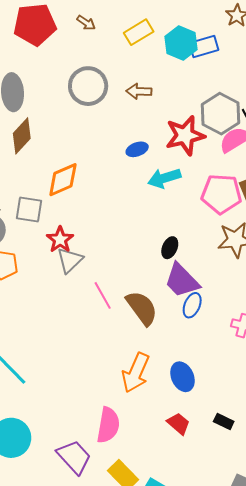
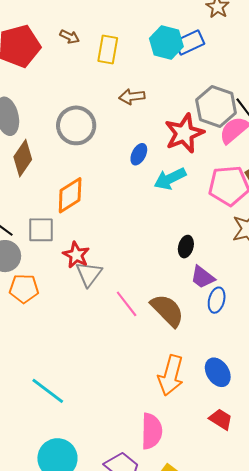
yellow rectangle: (139, 32) -> (108, 49), moved, turned -40
gray circle: (88, 86) -> (76, 125), moved
blue ellipse: (137, 149) -> (139, 154), turned -35
purple trapezoid: (182, 280) -> (203, 277), size x0.7

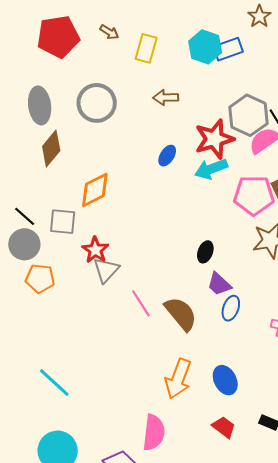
gray circle: (76, 125) -> (97, 103), moved
cyan arrow: (170, 179) -> (211, 169), moved

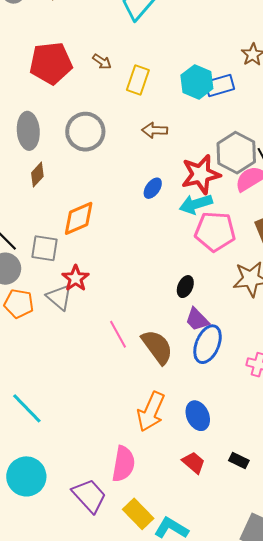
brown diamond: (51, 149) -> (37, 175), size x0.7
pink pentagon: (254, 195) -> (215, 231), moved
gray triangle: (106, 270) -> (59, 297), moved, turned -36
blue ellipse: (231, 308) -> (208, 344), size x1.5

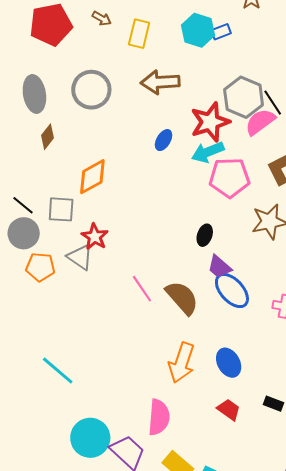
blue rectangle: (220, 85) -> (221, 32), size x0.7
brown arrow: (155, 130) -> (160, 82), size x1.5
blue ellipse: (208, 344) -> (232, 291), turned -60
cyan circle: (26, 476) -> (90, 438), moved

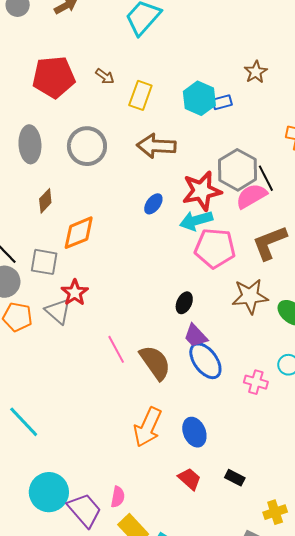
brown diamond: (47, 137) -> (45, 201), moved
pink semicircle: (159, 417) -> (118, 497), moved, size x0.6

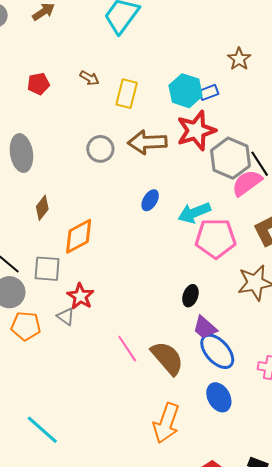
red pentagon: (54, 77) -> (38, 84), size x0.5
gray circle: (87, 146) -> (100, 149), moved, size x0.7
red star: (202, 191) -> (196, 131), moved
gray triangle: (58, 311) -> (66, 316), size x0.7
blue ellipse: (194, 432) -> (219, 397), moved

